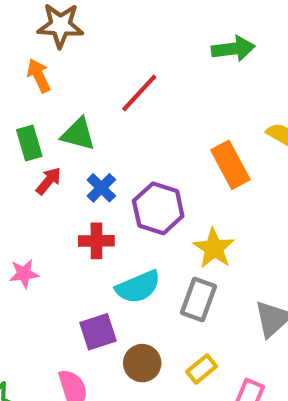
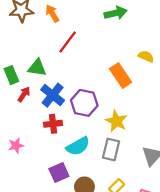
orange arrow: (39, 76) -> (52, 13), moved
blue cross: (101, 188) -> (53, 95), size x1.5

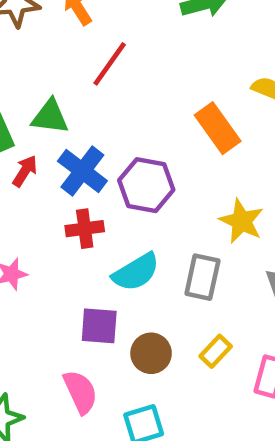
yellow star: (116, 121) -> (242, 221), moved
purple square: (59, 173) -> (99, 326), turned 30

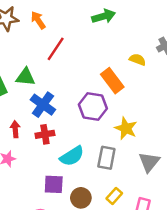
red arrow: (25, 171) -> (15, 129), moved, turned -35
purple hexagon: (146, 185) -> (93, 106), moved

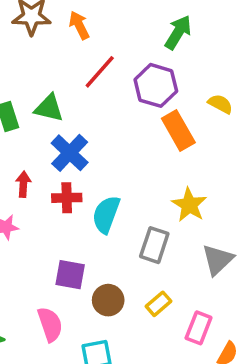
green arrow: (104, 16) -> (178, 32), turned -50
purple hexagon: (93, 106) -> (156, 85), moved
cyan semicircle: (72, 156) -> (106, 214), moved, turned 135

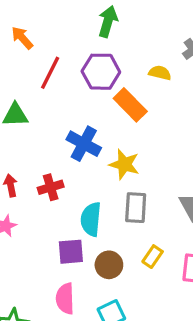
blue cross: (70, 153) -> (84, 144), moved
yellow star: (189, 205) -> (124, 164), moved
cyan semicircle: (106, 214) -> (91, 219), moved
pink semicircle: (50, 324) -> (65, 299), turned -148

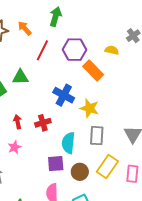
green arrow: (108, 22) -> (56, 17), moved
yellow rectangle: (153, 257) -> (107, 167), size x1.6

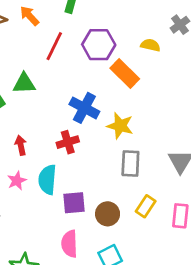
red cross: (43, 123) -> (68, 142), moved
cyan semicircle: (68, 143) -> (47, 180), moved
yellow rectangle: (107, 167) -> (146, 206), size x0.7

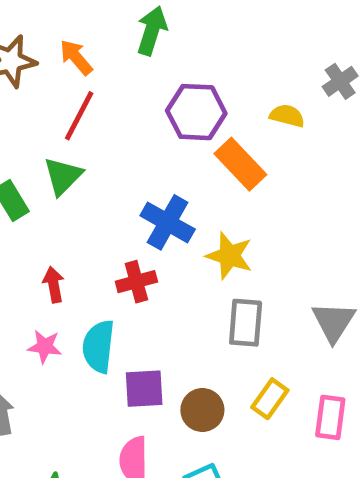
red line: (54, 46) -> (79, 116), moved
green triangle: (24, 83) -> (63, 176), turned -45
pink star: (17, 181) -> (45, 347), turned 30

